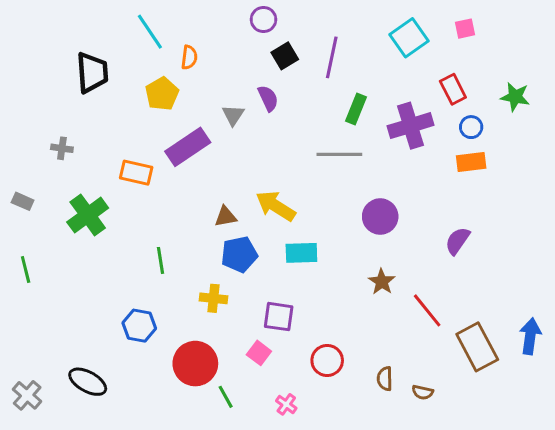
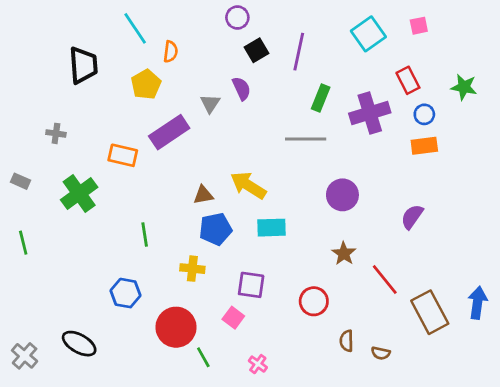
red circle: (327, 360) -> (314, 301), moved

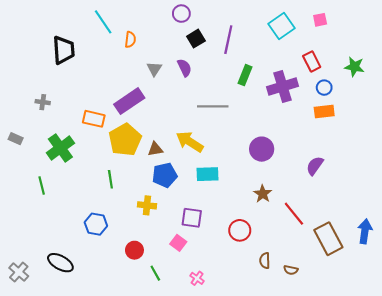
yellow pentagon: (146, 84) -> (125, 140), moved, size x1.4
gray triangle: (210, 103) -> (154, 69), moved
gray line: (306, 139) -> (213, 106), moved
green line: (23, 243) -> (42, 186), moved
red circle: (176, 327) -> (134, 250), size x0.6

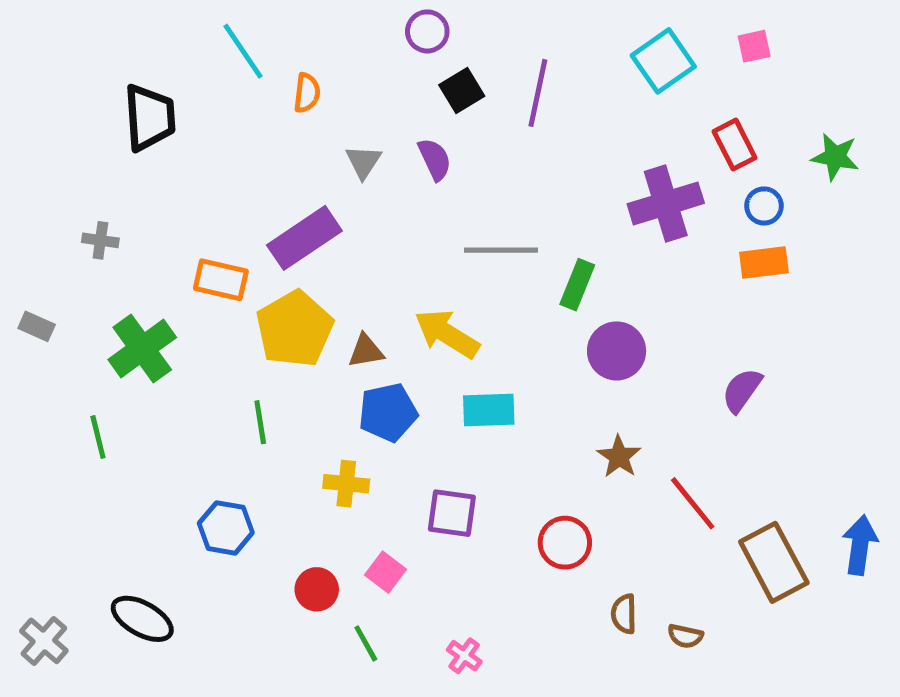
green rectangle: (245, 75) -> (577, 285), moved
pink square: (178, 243) -> (386, 572), moved

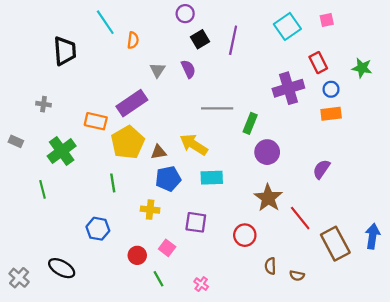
brown star: (619, 457) -> (268, 198), size x1.5

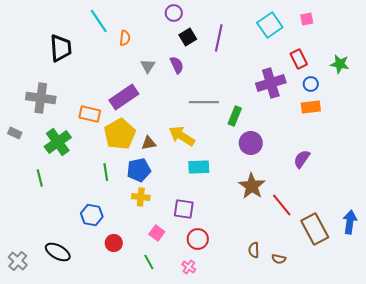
gray cross: (44, 104) -> (41, 98), size x2.0
blue pentagon: (168, 179) -> (139, 170), moved
red circle: (245, 235) -> (198, 239), moved
red circle: (137, 255) -> (114, 243), moved

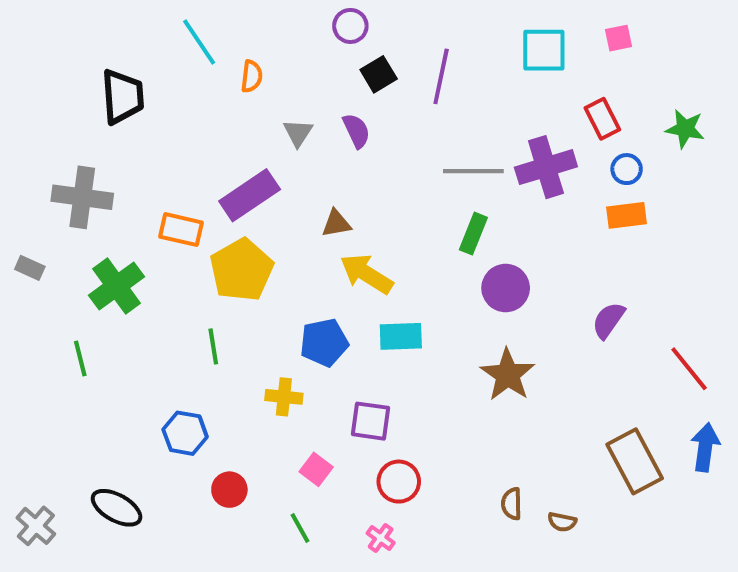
cyan square: (270, 25) -> (544, 50), turned 35
gray line: (204, 102) -> (473, 171), moved
brown triangle: (149, 143) -> (336, 224), moved
blue pentagon: (139, 170) -> (324, 342), moved
red line: (282, 205) -> (689, 369), moved

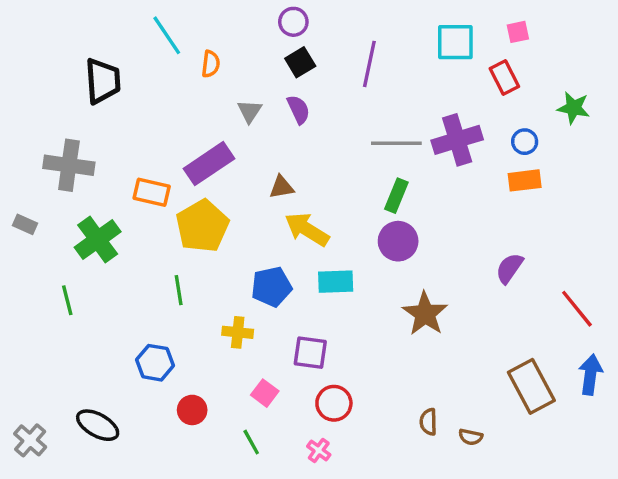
black square: (379, 74) -> (300, 62), moved
red rectangle: (602, 119) -> (504, 77), moved
purple circle: (506, 288) -> (398, 241), moved

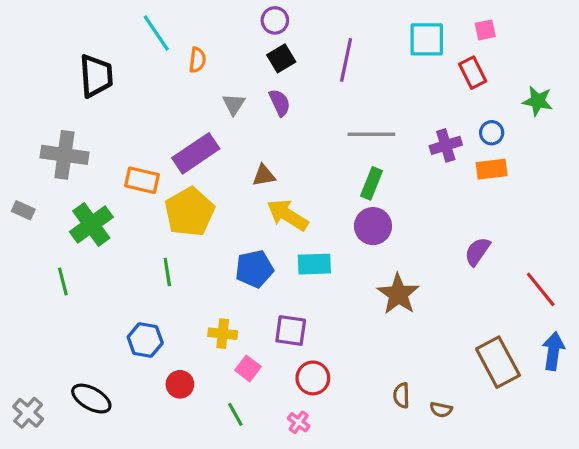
purple cross: (457, 140) -> (446, 145), moved, size x0.7
yellow cross: (238, 332) -> (223, 334), moved

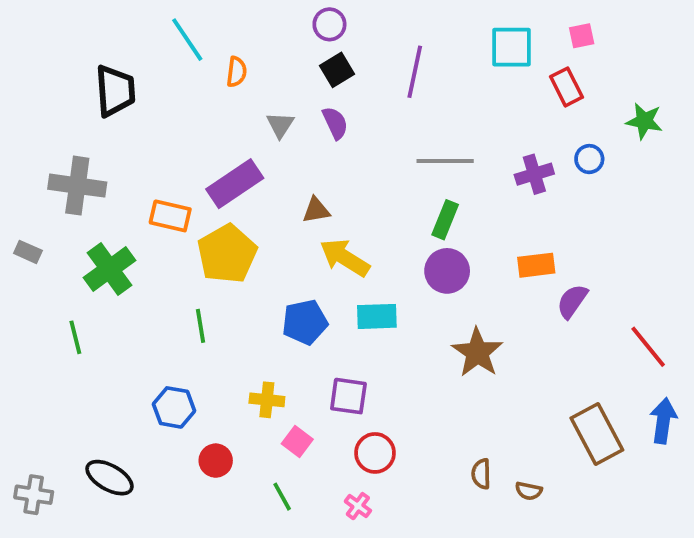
orange rectangle: (492, 169) -> (536, 265), moved
gray cross: (28, 413) -> (34, 495), turned -32

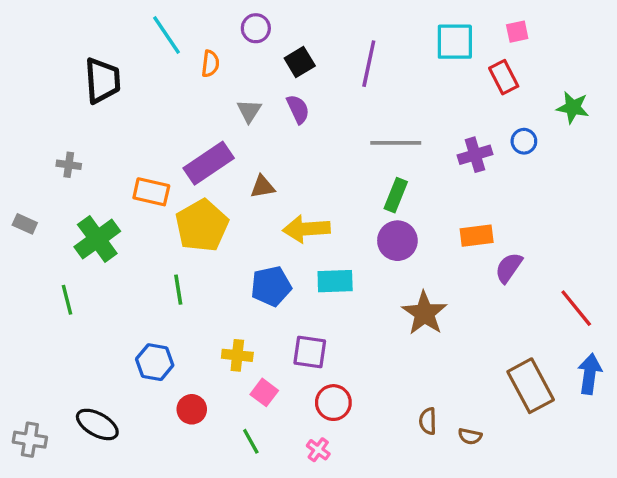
purple circle: (329, 24) -> (256, 28), moved
gray cross: (77, 186) -> (69, 165), size x0.5
brown triangle: (316, 210) -> (263, 187), moved
yellow arrow: (345, 258) -> (306, 229), turned -36

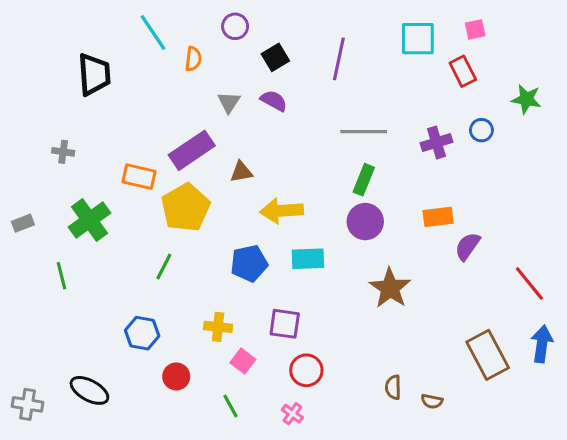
purple semicircle: (298, 109) -> (274, 101), turned -36
gray rectangle: (25, 224) -> (23, 223), moved, turned -45
green line: (178, 290) -> (164, 266), turned 36

